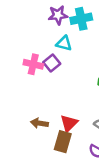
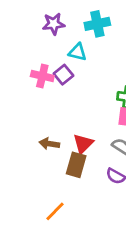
purple star: (58, 15) -> (54, 24), moved

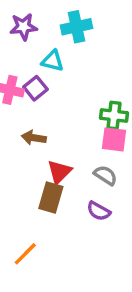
brown arrow: (49, 144) -> (34, 138), moved

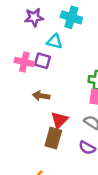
cyan cross: (76, 27) -> (71, 17), turned 30
purple square: (35, 88) -> (42, 61), turned -35

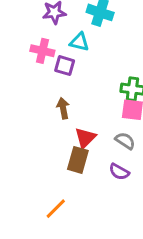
pink cross: (24, 62) -> (42, 51), moved
brown arrow: (41, 96) -> (63, 108), turned 70

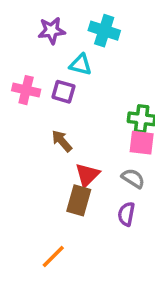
pink cross: (42, 51) -> (26, 90), moved
brown arrow: (63, 108) -> (62, 141), turned -30
purple semicircle: (119, 172) -> (126, 214), turned 72

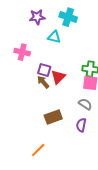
purple square: (63, 92) -> (44, 70), moved
red triangle: (87, 175) -> (58, 77), moved
brown rectangle: (79, 200) -> (53, 117), turned 54

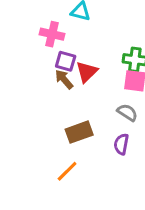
pink cross: (22, 52) -> (52, 34), moved
orange line: (38, 150) -> (67, 171), moved

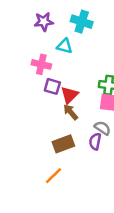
brown arrow: (64, 79) -> (71, 112), moved
purple semicircle: (121, 144) -> (95, 141), moved

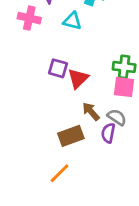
pink cross: (41, 64) -> (29, 18), moved
brown arrow: (71, 112) -> (91, 111), moved

